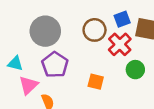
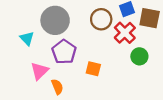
cyan triangle: (15, 64) -> (27, 38), moved, turned 32
orange square: (96, 82) -> (93, 69), moved

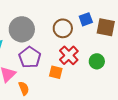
red cross: (125, 33) -> (69, 55), moved

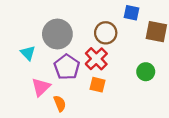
blue square: (86, 19) -> (132, 13), moved, turned 32
red cross: (69, 55) -> (96, 59), moved

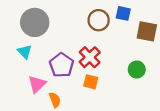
brown circle: (106, 33) -> (99, 20), moved
gray circle: (57, 34) -> (35, 22), moved

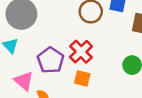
pink triangle: (37, 84) -> (24, 81), turned -36

